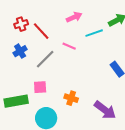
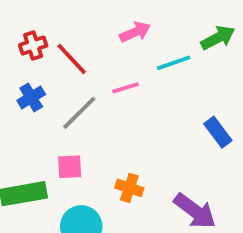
pink line: (69, 46) -> (126, 88), turned -40

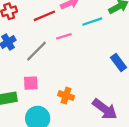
red line: (72, 59) -> (44, 16), moved, turned -70

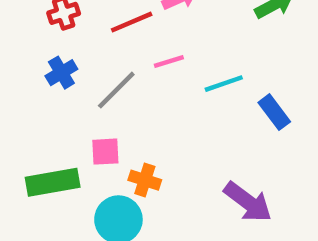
cyan line: (92, 22) -> (224, 84), moved
orange cross: (66, 96) -> (145, 180), moved

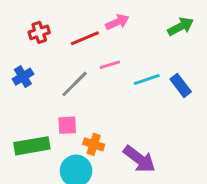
blue cross: (61, 73) -> (23, 77), moved
blue rectangle: (274, 112) -> (181, 85), moved
purple arrow: (248, 202) -> (139, 159), moved

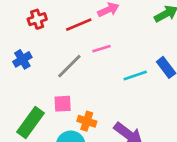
cyan line: (147, 80) -> (135, 76), moved
green rectangle: (32, 146) -> (30, 123), turned -44

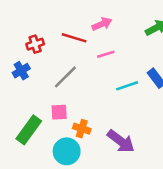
red cross: (37, 19) -> (35, 44), moved
red line: (79, 25) -> (74, 38), turned 40
pink line: (102, 49) -> (106, 54), moved

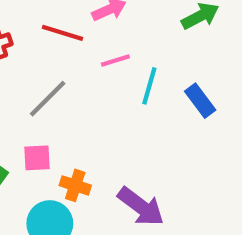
cyan line: (127, 86) -> (149, 86), moved, turned -55

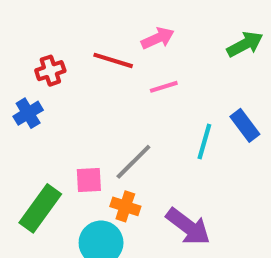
cyan line: (149, 86) -> (204, 142), moved
gray line: (48, 99) -> (133, 162), moved

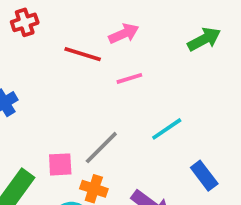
red cross: (50, 71) -> (25, 22), moved
blue rectangle: (245, 125) -> (204, 176), moved
cyan line: (204, 142) -> (167, 129), turned 40

